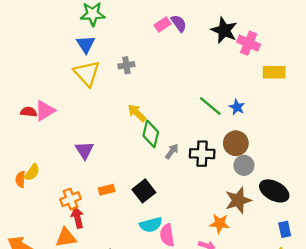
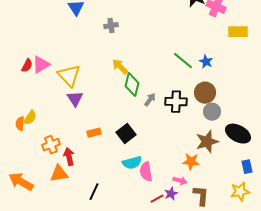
yellow triangle: (87, 73) -> (69, 76), moved
red semicircle: (29, 112) -> (27, 66), turned 112
orange cross: (71, 199) -> (51, 145), moved

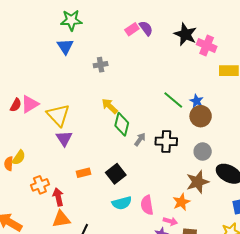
brown circle: (205, 93) -> (201, 116), moved
orange star: (191, 162) -> (181, 202), turned -30
pink semicircle: (146, 172) -> (147, 205), moved
orange triangle: (59, 174) -> (61, 219), moved

